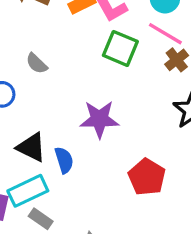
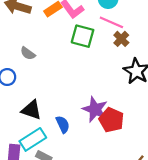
purple star: (99, 119) -> (95, 109), moved, turned 30
blue semicircle: (64, 160) -> (63, 124), moved

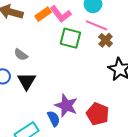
purple star: (95, 109) -> (66, 106), moved
black triangle: (31, 110) -> (27, 81), moved, turned 42

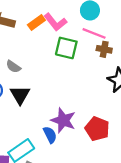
brown cross: (106, 40) -> (104, 49), turned -32

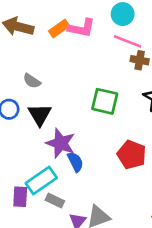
pink L-shape: (55, 22) -> (82, 28), turned -40
green square: (66, 48) -> (105, 101), moved
purple star: (63, 120) -> (61, 143), moved

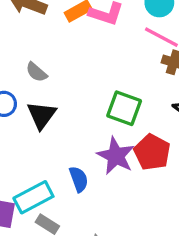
purple star: (61, 143) -> (116, 156), moved
red pentagon: (132, 155) -> (152, 152), moved

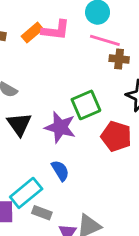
green square: (124, 108) -> (86, 105), turned -32
purple star: (116, 156) -> (60, 127), moved

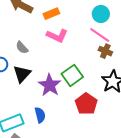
pink L-shape: (56, 30) -> (57, 36), moved
green square: (86, 105) -> (72, 75), turned -30

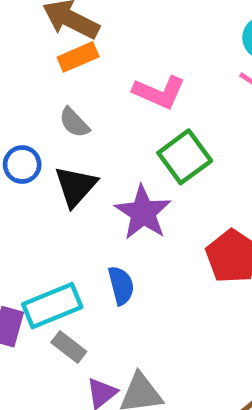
orange rectangle: (51, 14) -> (78, 57), moved
green square: (72, 75) -> (185, 157), moved

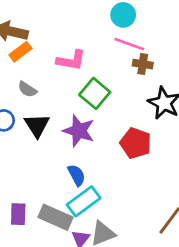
cyan rectangle: (52, 306) -> (84, 201), moved
gray rectangle: (69, 347) -> (55, 217), size x1.6

